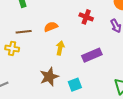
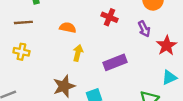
orange semicircle: (51, 27) -> (68, 28), turned 32
brown line: (24, 32) -> (23, 22), moved

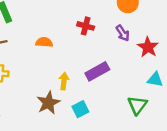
yellow arrow: (78, 53) -> (64, 81), moved
cyan triangle: (169, 78) -> (155, 80), turned 42

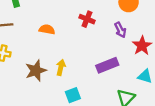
purple rectangle: (97, 71) -> (107, 65), moved
brown star: (48, 103) -> (36, 71), moved

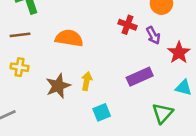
red cross: (87, 19) -> (127, 25), moved
orange semicircle: (47, 29) -> (69, 38), size x1.5

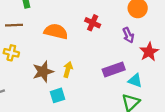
red cross: (127, 25) -> (93, 23), moved
cyan triangle: (184, 88) -> (135, 81), moved
cyan square: (102, 112) -> (57, 95), moved

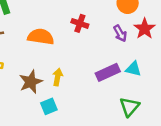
red star: (149, 52) -> (145, 29), moved
cyan triangle: (135, 81) -> (133, 69), moved

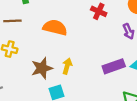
red cross: (80, 23) -> (99, 11), moved

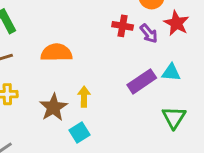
red cross: (99, 11) -> (123, 26), moved

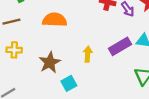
yellow arrow: (84, 97) -> (88, 54), moved

